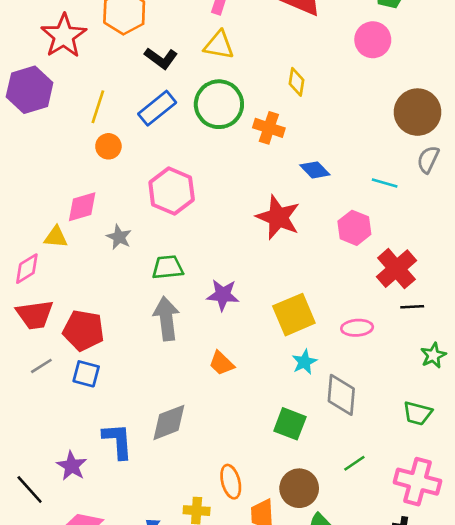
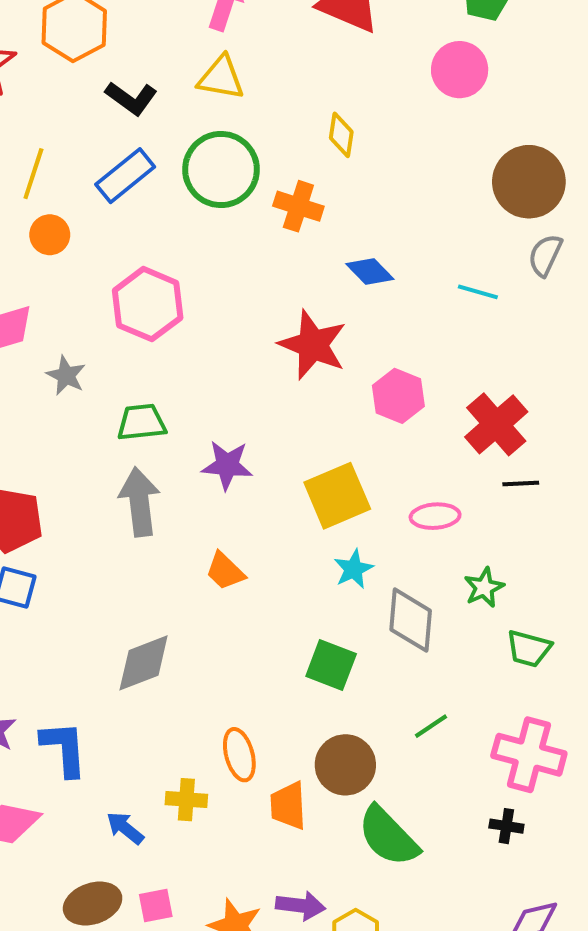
pink hexagon: (354, 228) -> (398, 396), moved
green star: (433, 355) -> (484, 587), moved
blue L-shape: (118, 441) -> (64, 749), moved

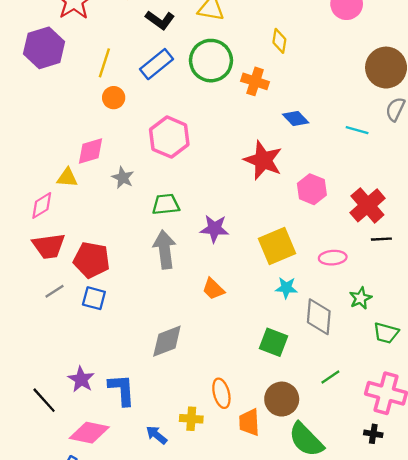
cyan star: (354, 569) -> (286, 288), turned 30

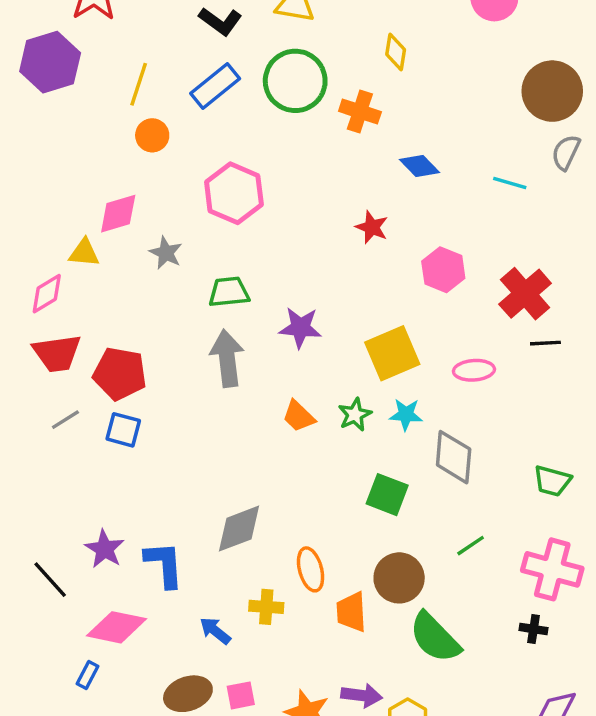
red star: (263, 160) -> (372, 227), size x0.6
green star: (361, 298) -> (355, 415), moved
gray diamond: (167, 341) -> (239, 529), moved

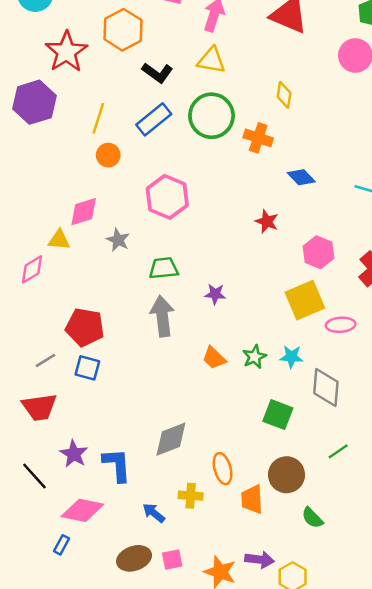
purple star: (300, 328) -> (215, 294), size x0.7
red trapezoid: (57, 353) -> (39, 407), moved
yellow square: (392, 353) -> (305, 300), moved
green semicircle: (435, 638) -> (312, 518), size x0.6

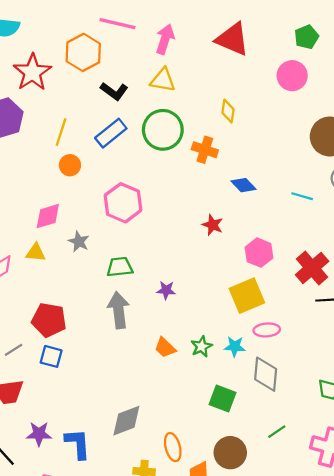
yellow triangle: (59, 240) -> (36, 253), moved
pink ellipse: (341, 325) -> (267, 330), moved
purple star: (74, 454) -> (39, 434), turned -30

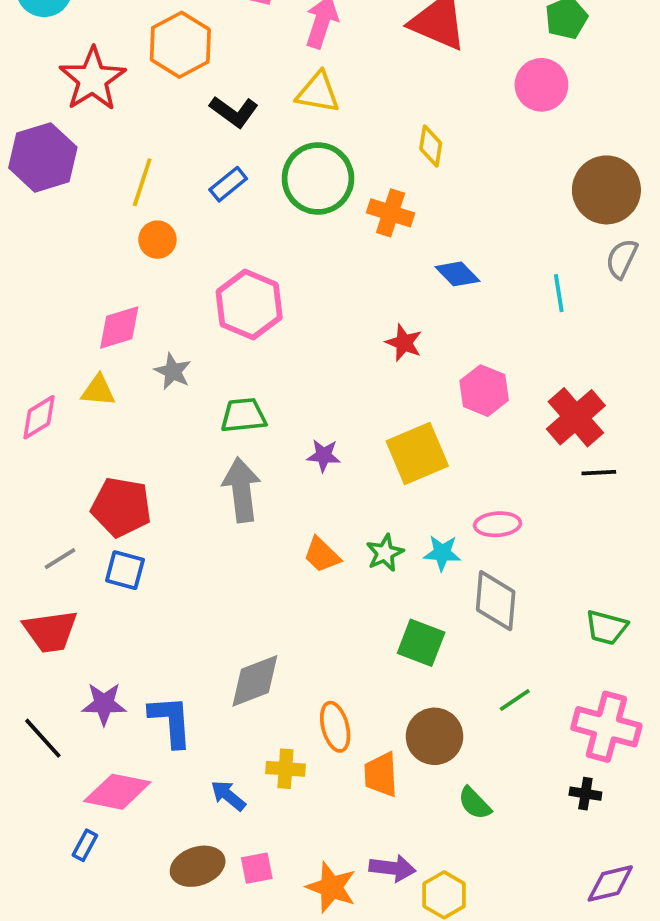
blue rectangle: (111, 133) -> (228, 184), size x0.7
cyan line: (302, 196) -> (559, 293), turned 65
yellow square: (247, 296) -> (417, 454), moved

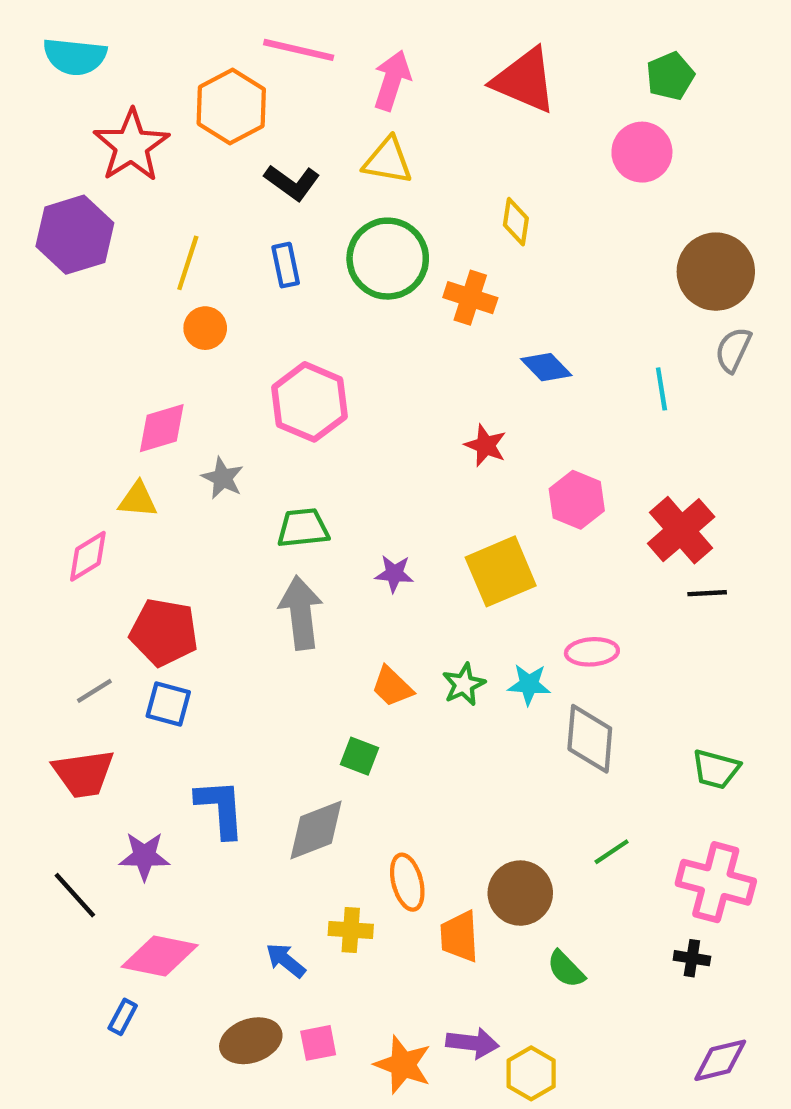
blue rectangle: (228, 184) -> (286, 265), turned -63
pink diamond: (39, 417) -> (88, 556), moved
green square: (421, 643) -> (359, 756), moved, size x0.7
blue L-shape: (171, 721) -> (220, 808), moved

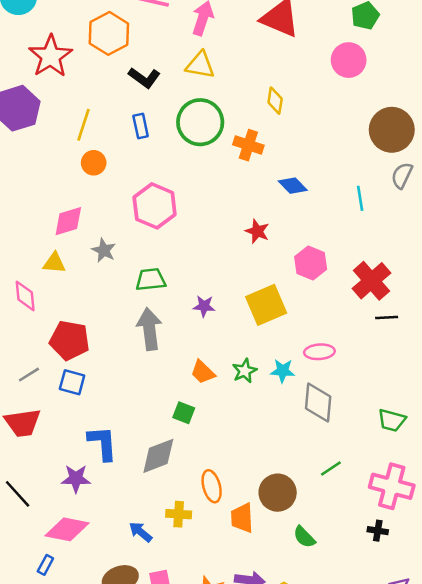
pink diamond: (88, 556) -> (25, 296), turned -64
purple star: (144, 856) -> (76, 479), moved

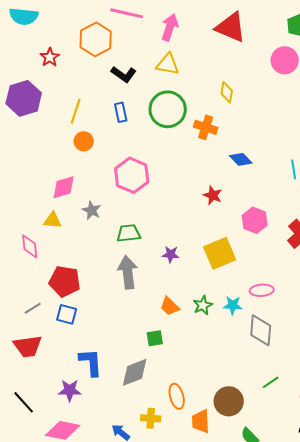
red star: (51, 56) -> (50, 57), size x0.6
green square: (184, 413) -> (155, 338), turned -30

